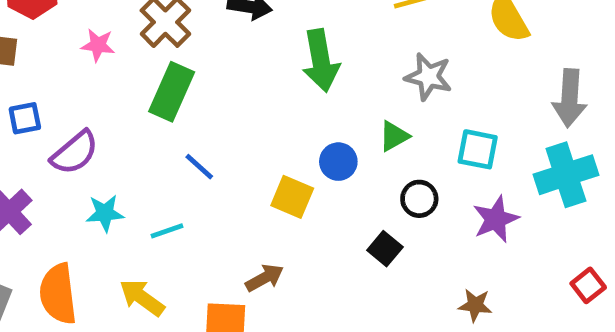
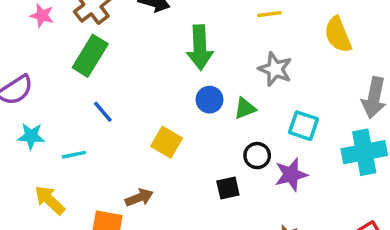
blue circle: (338, 162) -> (210, 100), moved
purple star: (496, 219) -> (291, 175), moved
black square: (385, 249) -> (228, 188), turned 30

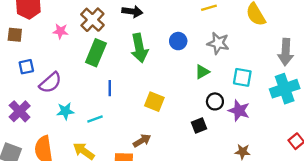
green arrow: (200, 47) -> (139, 48), moved
blue circle: (210, 100) -> (178, 41), moved
blue line: (103, 112) -> (110, 88), turned 49
purple star: (291, 175) -> (239, 111), turned -30

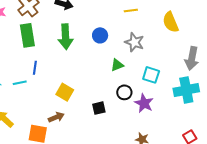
green rectangle: (96, 53) -> (27, 35), turned -40
yellow square: (154, 102) -> (65, 92), moved
cyan line: (95, 119) -> (20, 83), moved
black square: (199, 126) -> (99, 108), moved

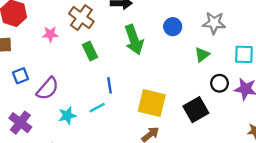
green rectangle: (27, 35) -> (90, 51), size x0.7
yellow square: (65, 92) -> (152, 103), size x1.4
black square: (99, 108) -> (196, 110), size x1.5

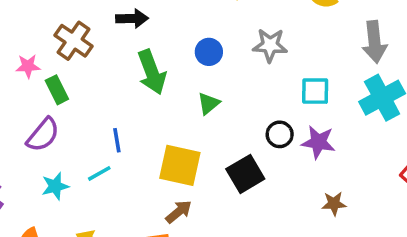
green rectangle: (90, 51) -> (57, 90), moved
green triangle: (202, 55) -> (209, 104), moved
purple semicircle: (48, 89) -> (43, 135), moved

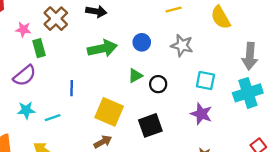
green arrow: (152, 72) -> (102, 48), turned -92
black circle: (280, 134) -> (158, 84), moved
cyan line: (99, 173) -> (53, 118), moved

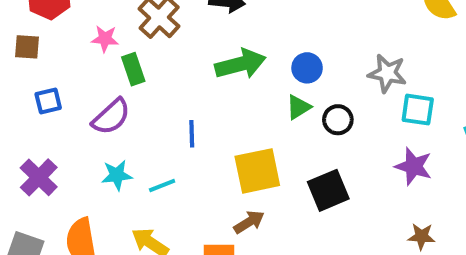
blue circle: (142, 42) -> (307, 68), moved
gray star: (182, 45) -> (387, 73), moved
yellow square: (109, 112) -> (257, 171), turned -32

